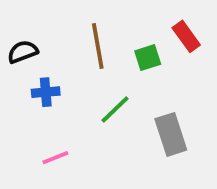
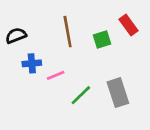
green line: (115, 109) -> (81, 95), moved
pink line: (55, 158) -> (56, 75), moved

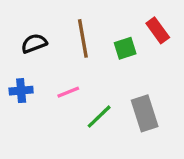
black semicircle: (16, 36) -> (34, 43), moved
blue cross: (32, 63) -> (21, 91), moved

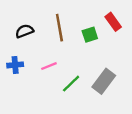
gray rectangle: (145, 113) -> (104, 81), turned 55

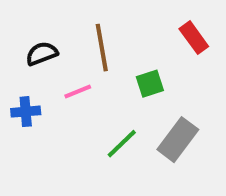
green square: (90, 35) -> (150, 84), moved
pink line: (49, 66) -> (78, 92), moved

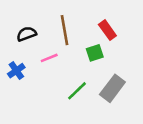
red rectangle: (194, 38) -> (107, 30), moved
blue cross: (26, 112) -> (16, 71), turned -30

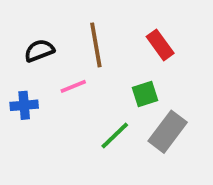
green square: (95, 53) -> (145, 94), moved
blue cross: (16, 71) -> (24, 105), turned 30

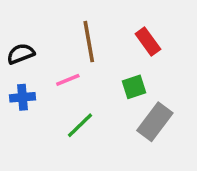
black semicircle: (39, 51) -> (21, 54), moved
green line: (115, 135) -> (80, 125), moved

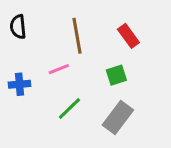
black semicircle: (21, 54) -> (18, 27), moved, turned -75
gray rectangle: (155, 122) -> (118, 118), moved

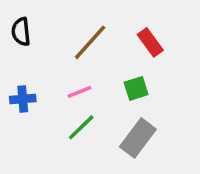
brown line: (77, 36) -> (90, 42), turned 52
pink line: (59, 69) -> (79, 92), moved

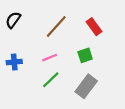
black semicircle: (21, 32) -> (13, 20), turned 42

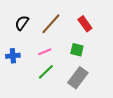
black semicircle: (13, 20) -> (22, 23), moved
green square: (85, 55) -> (77, 50), turned 32

